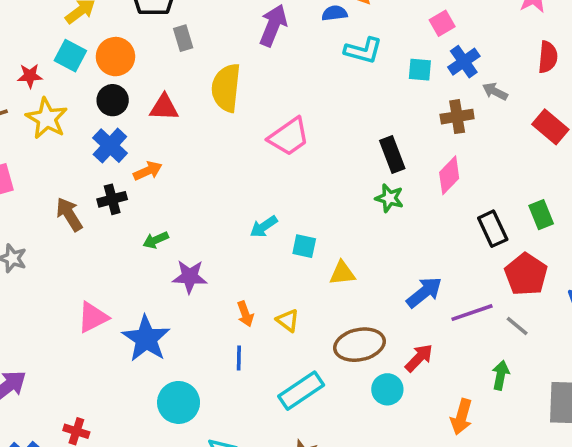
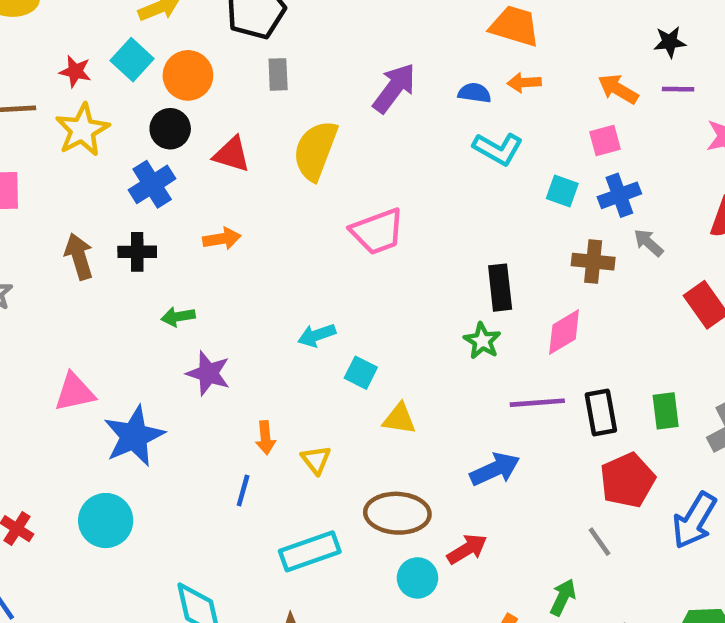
orange arrow: (148, 171) -> (222, 239), moved
purple line: (472, 313) -> (537, 403), moved
cyan circle: (179, 402) -> (106, 521), moved

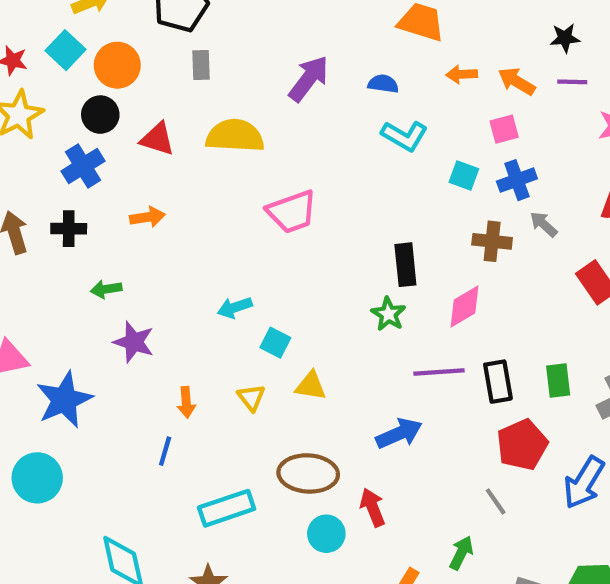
orange arrow: (524, 83) -> (462, 74), moved
yellow semicircle: (315, 150) -> (235, 136), turned 72
yellow triangle: (316, 460) -> (251, 398), moved
red arrow: (467, 549) -> (373, 507), turned -81

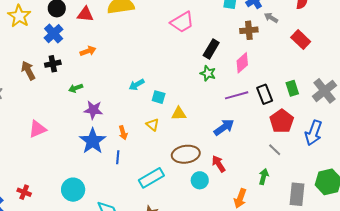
pink trapezoid: (292, 212) -> (182, 22), moved
black rectangle: (405, 265) -> (211, 49), turned 48
blue star: (64, 400) -> (93, 141), moved
cyan circle: (37, 478) -> (73, 190), moved

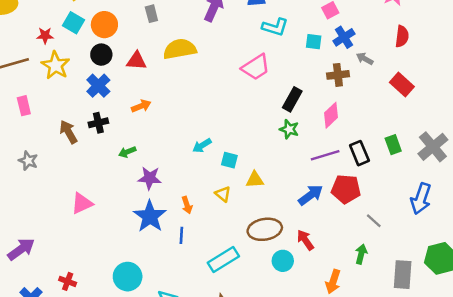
red pentagon: (282, 121) -> (346, 189), moved, turned -30

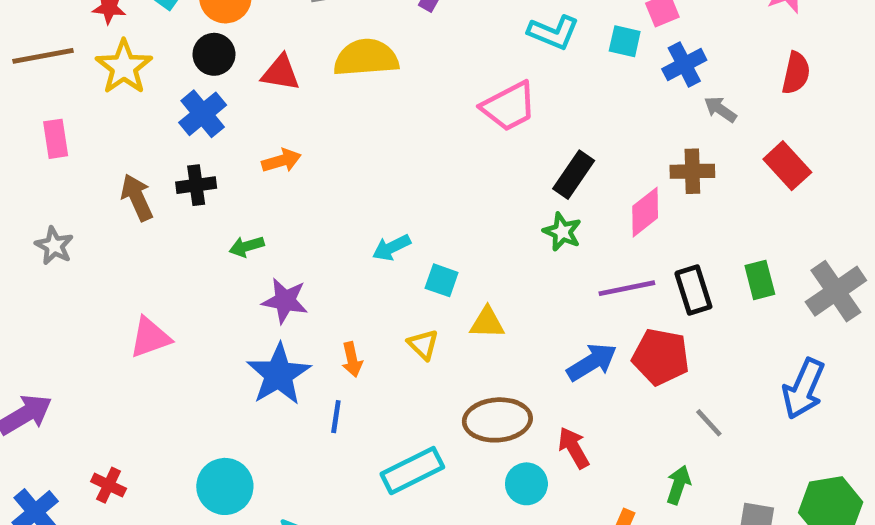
cyan square: (314, 42) -> (625, 41), moved
brown cross: (338, 75) -> (692, 171), moved

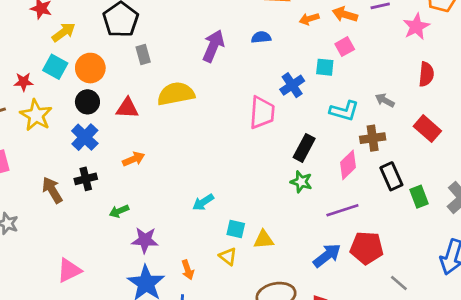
cyan L-shape: (553, 32) -> (344, 111), moved
blue cross: (684, 64) -> (292, 85), moved
pink trapezoid: (509, 106) -> (262, 113), turned -52
cyan square: (442, 280) -> (236, 229), moved
black rectangle: (693, 290) -> (391, 176), moved

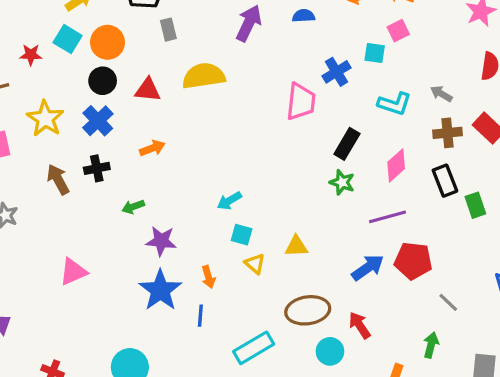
yellow star: (36, 115) -> (45, 119), moved
brown cross: (373, 138) -> (448, 133), moved
cyan square: (236, 229) -> (242, 235), moved

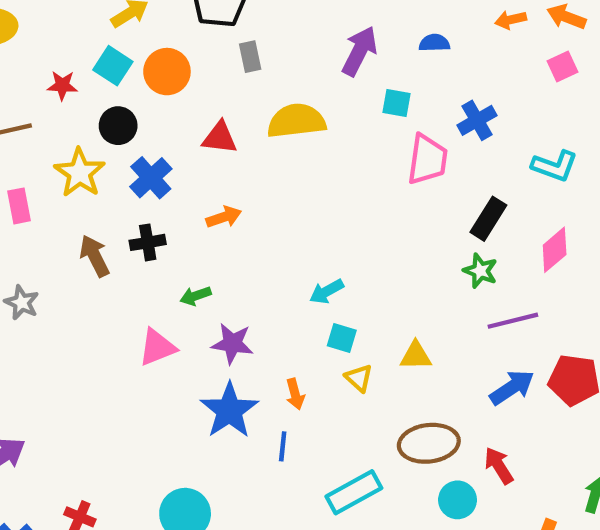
cyan square: (375, 53) -> (397, 103), moved
black circle: (103, 81) -> (118, 126), moved
purple line: (388, 217) -> (513, 321), moved
pink triangle: (73, 272) -> (157, 347), moved

